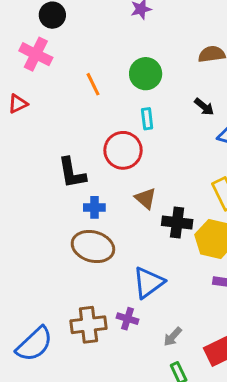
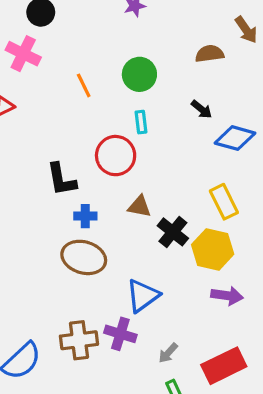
brown triangle: (146, 198) -> (139, 206), turned -30
black cross: (177, 222) -> (173, 232), turned 32
purple cross: (128, 319) -> (120, 334), size x1.4

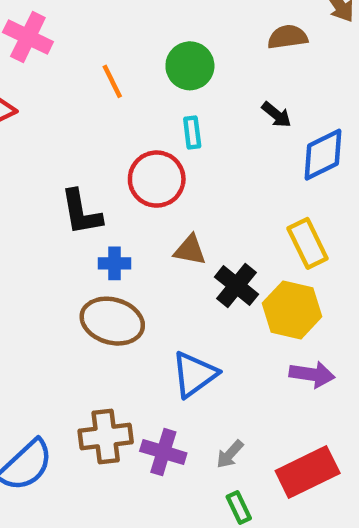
blue diamond: (235, 138) -> (323, 155), turned -42
purple cross: (120, 334) -> (163, 452), moved

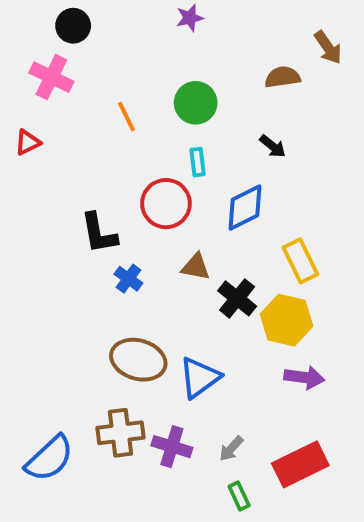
blue diamond: (323, 155) -> (245, 208), moved
blue cross: (114, 263) -> (128, 279), turned 36
brown ellipse: (112, 321) -> (138, 360), moved

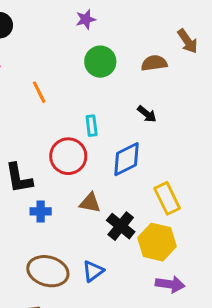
green circle: (196, 103) -> (100, 62), moved
blue cross: (128, 279) -> (41, 211), turned -36
blue triangle: (200, 377) -> (93, 271), moved, size x0.7

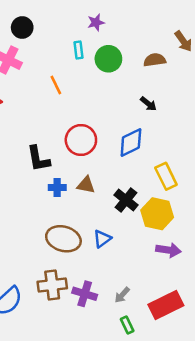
cyan rectangle: (92, 126) -> (78, 50), moved
brown triangle: (90, 203) -> (86, 185), moved

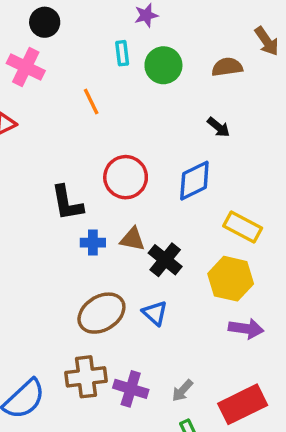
yellow rectangle: (166, 176) -> (243, 227), turned -36
black cross: (126, 200) -> (165, 260), moved
brown ellipse: (63, 239) -> (101, 313), turned -48
blue triangle: (102, 239) -> (155, 313), turned -42

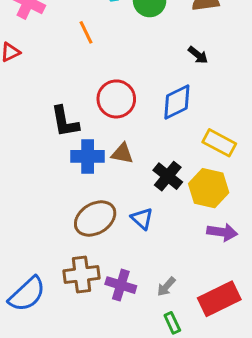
blue cross: (93, 243) -> (88, 156), size x1.5
black cross: (165, 260) -> (168, 176), moved

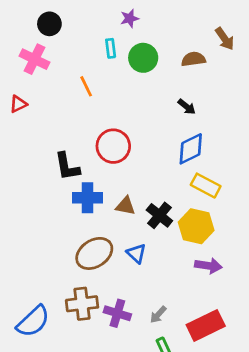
blue diamond: (177, 102) -> (191, 149), moved
brown triangle: (122, 153) -> (126, 206), moved

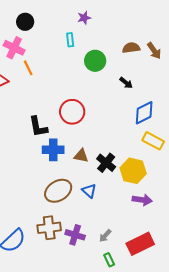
brown arrow: (225, 39) -> (154, 51), moved
green circle: (143, 58) -> (95, 61), moved
orange line: (86, 86) -> (28, 68), moved
blue diamond: (191, 149) -> (144, 113), moved
yellow rectangle: (206, 186) -> (153, 141), moved

